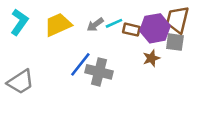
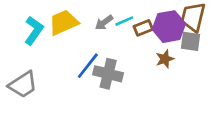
cyan L-shape: (19, 22) -> (34, 31), moved
brown rectangle: (131, 30) -> (143, 28), turned -35

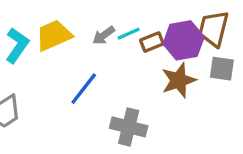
gray square: (190, 41) -> (222, 69), moved
brown star: (165, 59) -> (179, 80), size x1.5
gray cross: (108, 74) -> (129, 127), moved

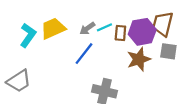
brown rectangle: (152, 42) -> (120, 33), turned -63
blue line: (84, 89) -> (84, 54), moved

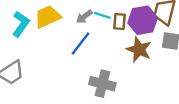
cyan line: (104, 27) -> (102, 15), turned 42
brown star: (139, 59) -> (139, 50), turned -30

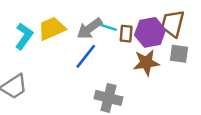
gray arrow: (84, 17) -> (90, 29), size x1.5
brown star: (139, 50) -> (146, 63), turned -30

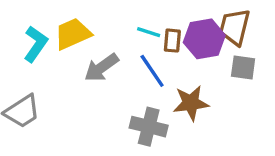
gray arrow: (90, 29) -> (101, 68), moved
blue line: (86, 56) -> (152, 71), moved, turned -72
brown star: (146, 63) -> (191, 103), moved

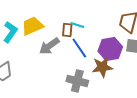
purple hexagon: (204, 39) -> (110, 49), moved
brown rectangle: (172, 41) -> (67, 30), moved

